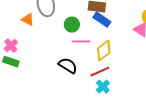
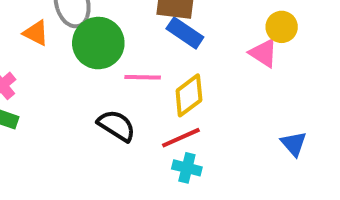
green circle: (72, 25) -> (98, 43), moved, size x1.6
cyan cross: (103, 87) -> (187, 168), turned -32

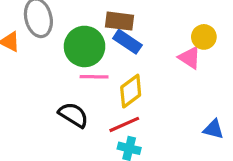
green circle: (98, 43) -> (85, 46), moved
blue triangle: (294, 144) -> (213, 129), turned -35

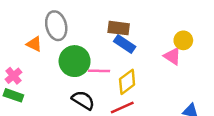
green circle: (85, 46) -> (75, 61), moved

